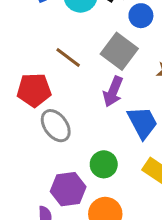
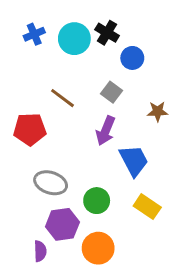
gray square: (119, 51) -> (111, 92), size x0.6
gray ellipse: (56, 126) -> (51, 183), moved, turned -36

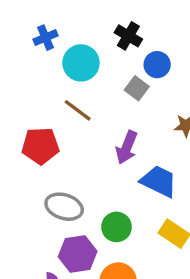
cyan circle: (74, 39) -> (81, 63), moved
gray square: (111, 92) -> (137, 88), moved
blue trapezoid: (134, 160) -> (159, 181), turned -36

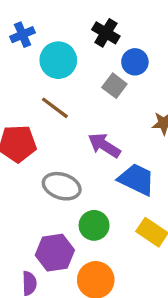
purple arrow: (127, 147) -> (104, 145), turned 100
gray ellipse: (64, 207) -> (62, 186), moved

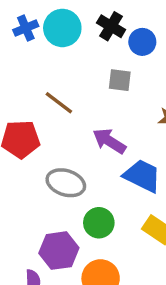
cyan circle: (58, 60) -> (62, 28), moved
blue circle: (135, 62) -> (142, 42), moved
gray square: (114, 86) -> (120, 80), turned -30

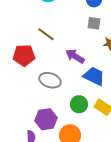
gray square: (120, 80) -> (94, 23), moved
green circle: (99, 223) -> (79, 104), moved

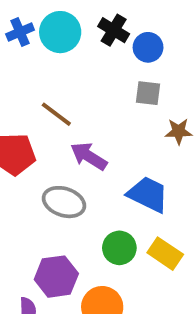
purple arrow: (75, 56) -> (89, 156), moved

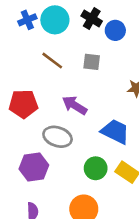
gray square: (148, 93) -> (92, 62), moved
brown line: (56, 114) -> (52, 61), moved
purple hexagon: (56, 277) -> (34, 167), moved

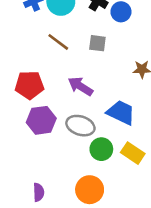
gray ellipse: (58, 137) -> (80, 126), moved
purple hexagon: (34, 167) -> (41, 120), moved

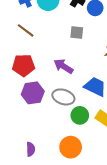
brown line: (58, 42) -> (26, 30), moved

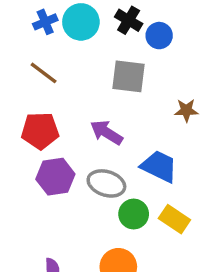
gray square: (77, 32) -> (129, 76), size x1.5

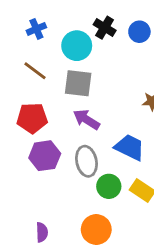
cyan circle: (81, 22) -> (77, 46), moved
blue circle: (159, 36) -> (139, 32), moved
gray square: (129, 76) -> (78, 83), moved
gray ellipse: (106, 183) -> (86, 161), turned 60

